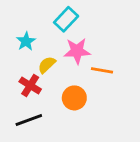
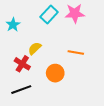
cyan star: (26, 41) -> (13, 25), moved
pink star: (77, 51) -> (75, 13), moved

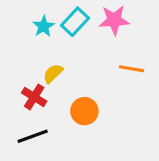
cyan star: (13, 25) -> (44, 26), moved
orange line: (76, 52) -> (131, 69), moved

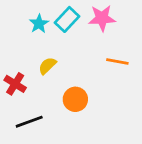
red cross: (34, 97) -> (15, 84), moved

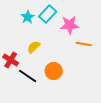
pink star: (102, 18) -> (70, 25), moved
black line: (29, 122) -> (28, 76), moved, turned 54

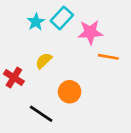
black line: (28, 76) -> (41, 114), moved

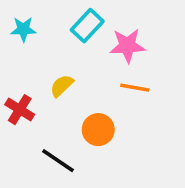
cyan star: (36, 22) -> (23, 29), moved, turned 30
orange line: (108, 57) -> (135, 88), moved

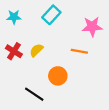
pink star: (127, 46) -> (92, 27), moved
red cross: (20, 110) -> (14, 51), moved

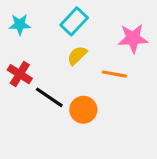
yellow semicircle: (36, 50) -> (77, 55), moved
black line: (34, 94) -> (49, 97), moved

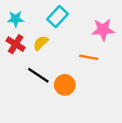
yellow semicircle: (77, 55) -> (41, 43), moved
red cross: (20, 74) -> (16, 44), moved

